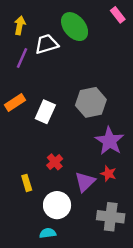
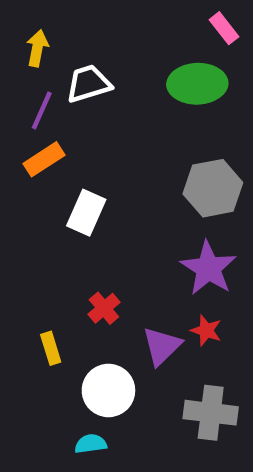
green ellipse: (75, 27) -> (197, 84), moved, turned -52
orange rectangle: (15, 102) -> (44, 159), moved
gray hexagon: (91, 102) -> (213, 188), moved

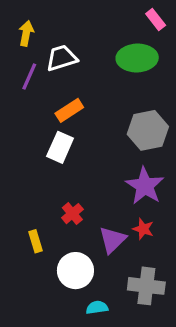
orange rectangle: (44, 159) -> (69, 110), moved
cyan semicircle: (91, 444) -> (97, 308), moved

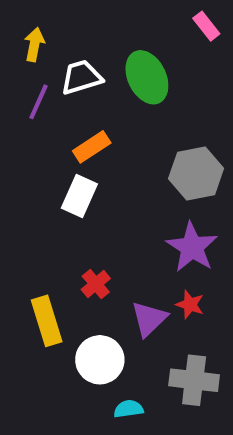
green ellipse: (137, 58) -> (147, 77), moved, turned 66
yellow rectangle: (35, 241) -> (47, 321), size x1.6

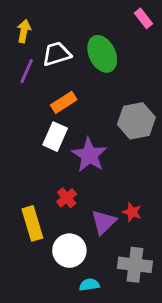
purple star: (192, 247) -> (89, 155), moved

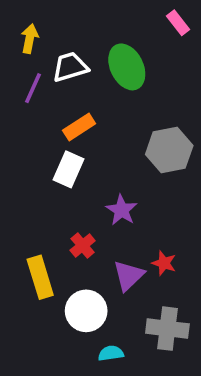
purple star: (89, 155) -> (121, 210), moved, size x0.7

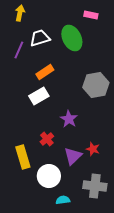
pink rectangle: (178, 23) -> (91, 15), moved, turned -40
yellow arrow: (30, 39) -> (20, 13), moved
white rectangle: (68, 169) -> (39, 96), turned 36

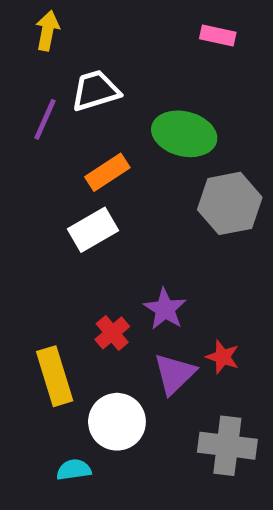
green ellipse: (72, 38) -> (184, 134), moved, turned -50
purple star: (69, 119) -> (165, 309), moved
cyan semicircle: (63, 200) -> (74, 470), moved

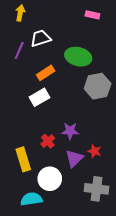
purple star: (165, 309) -> (70, 131), turned -30
cyan semicircle: (74, 470) -> (31, 199), size x1.5

